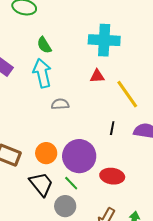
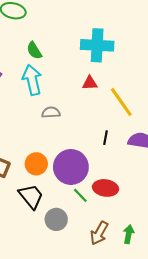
green line: (71, 183) -> (80, 195), moved

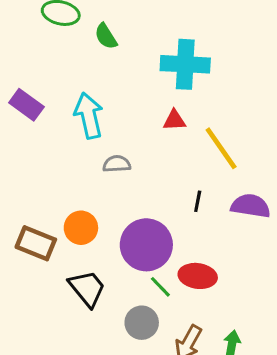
green semicircle: (34, 51) -> (106, 36), moved
orange circle: (36, 164) -> (81, 228), moved
gray circle: (56, 219) -> (142, 323), moved

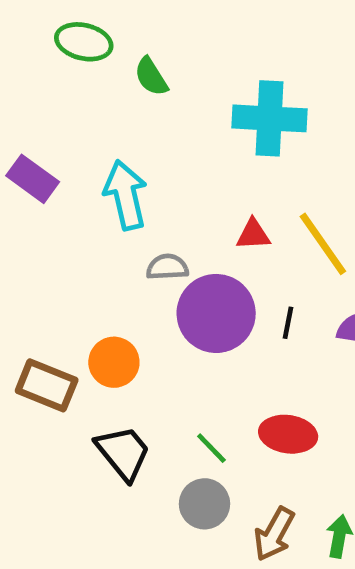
red triangle: (174, 120) -> (253, 235), moved
purple circle: (146, 245) -> (216, 313), moved
green line: (160, 287) -> (211, 448), moved

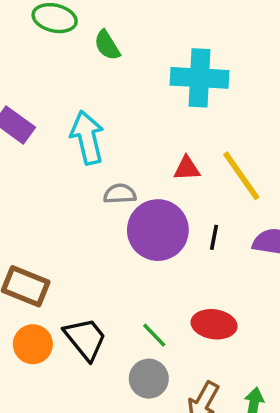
orange circle: (114, 362) -> (33, 344), moved

